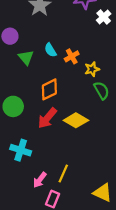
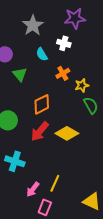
white cross: (104, 17) -> (64, 43), moved, turned -32
cyan semicircle: (50, 50) -> (42, 54), moved

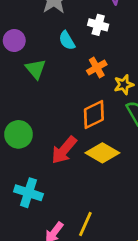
orange diamond: (42, 104) -> (94, 114), moved

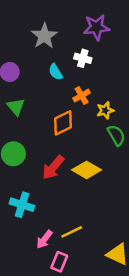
green triangle: (36, 69) -> (16, 107), moved
orange diamond: (94, 114) -> (63, 123), moved
yellow line: (85, 224) -> (72, 232), turned 40

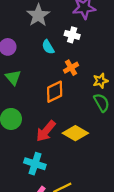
yellow star: (105, 110) -> (100, 81), moved
cyan cross: (22, 205) -> (35, 164), moved

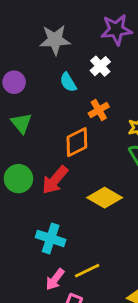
gray star: (38, 15) -> (55, 40), turned 30
white cross: (72, 35) -> (100, 66), turned 32
red arrow: (46, 131) -> (55, 180), moved

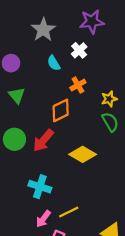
gray star: (55, 40) -> (43, 30), turned -30

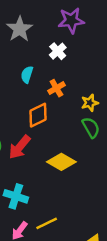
cyan semicircle: (54, 63) -> (27, 75), moved, turned 49

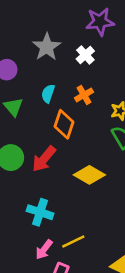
gray star: (20, 29) -> (47, 47), moved
cyan semicircle: (27, 75) -> (48, 94), moved
orange diamond: (38, 115) -> (64, 124), turned -45

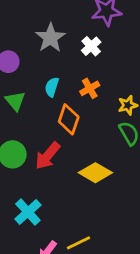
cyan cross: (40, 212) -> (28, 212), moved, turned 30

